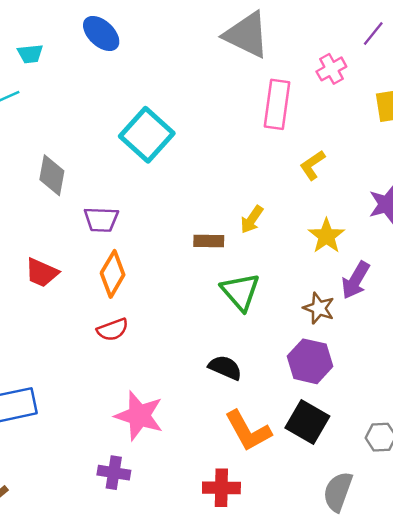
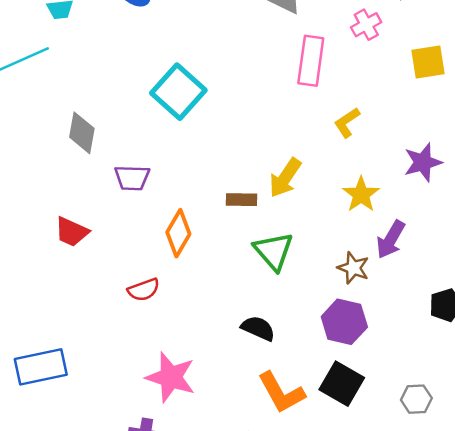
yellow arrow: (252, 220) -> (285, 178), size x1.4
orange diamond: (113, 274) -> (178, 233), moved

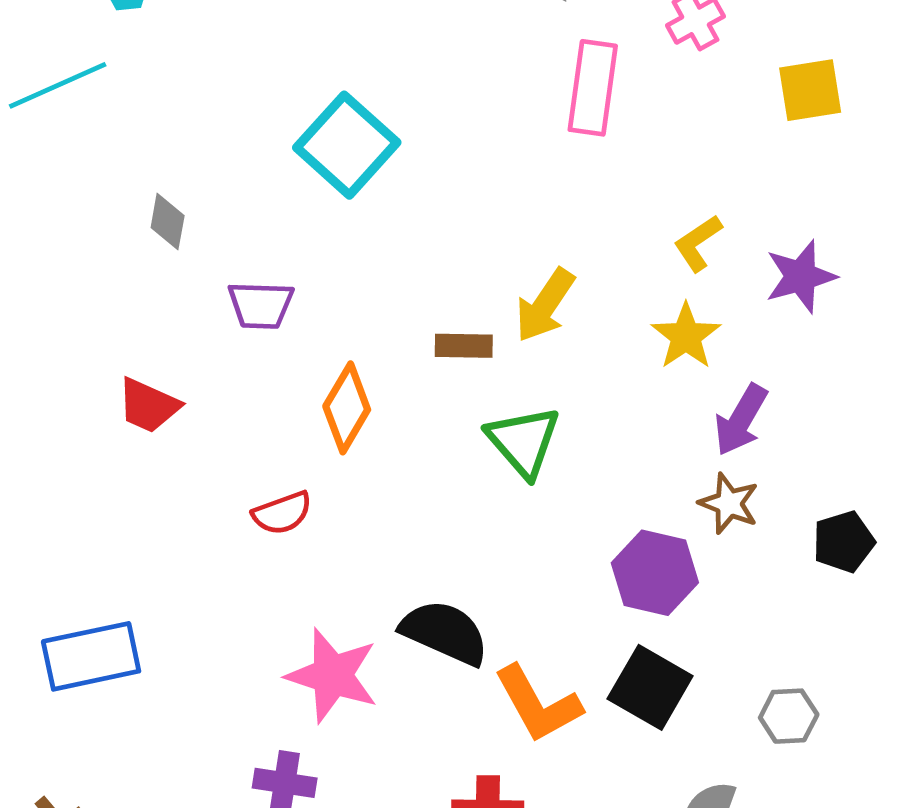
yellow L-shape: (347, 122) -> (698, 243), moved
gray diamond: (82, 133) -> (168, 222), size x0.7
brown star: (353, 268) -> (729, 503), moved
black semicircle: (258, 328) -> (445, 632), moved, size x1.4

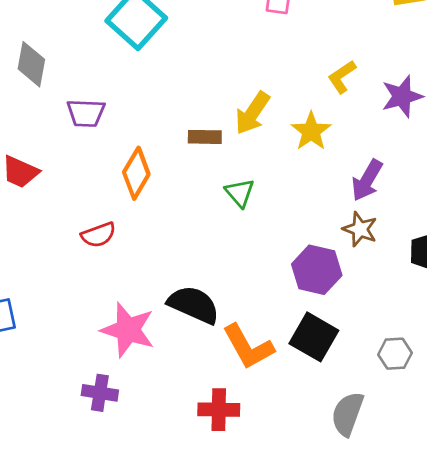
gray diamond: (168, 222) -> (31, 64), size x1.4
yellow star: (686, 336) -> (311, 131), moved
green triangle: (523, 441) -> (240, 193), size x0.7

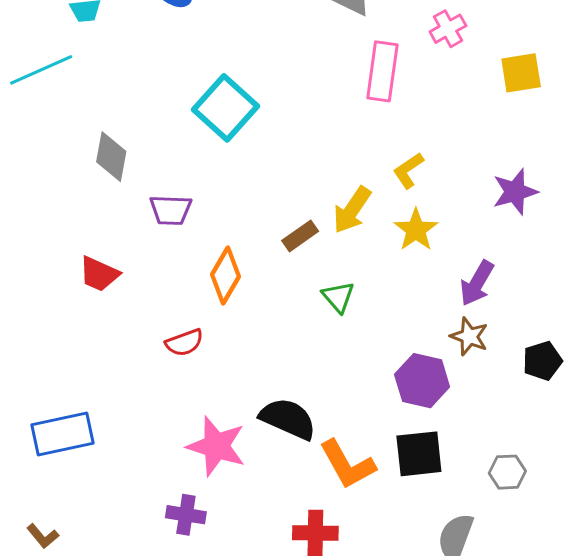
yellow L-shape: (342, 77) -> (408, 170), moved
brown rectangle: (205, 137) -> (300, 236), turned -36
black square: (314, 337) -> (419, 454), turned -36

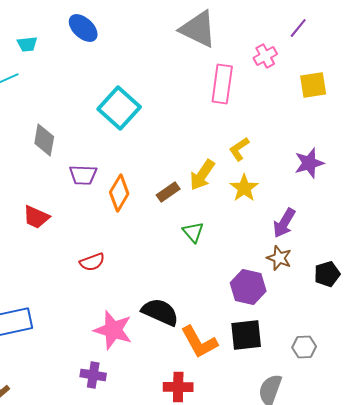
orange diamond: (225, 276) -> (119, 193), moved

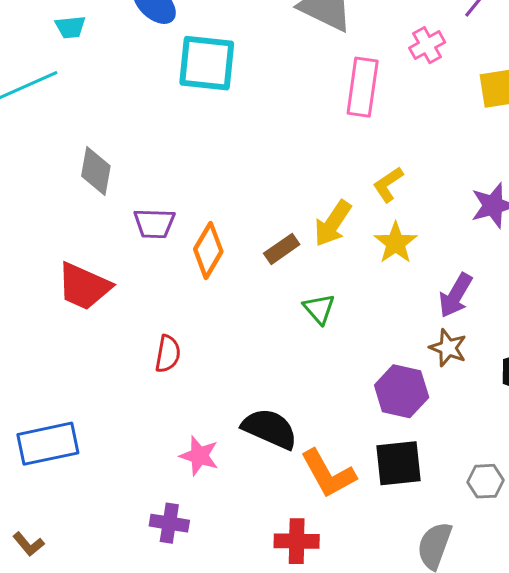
cyan square: (119, 108) -> (207, 63), moved, turned -36
red trapezoid: (36, 217) -> (84, 286), size x1.4
red semicircle: (92, 262) -> (168, 354), turned -60
pink star: (113, 330) -> (199, 456), size x0.7

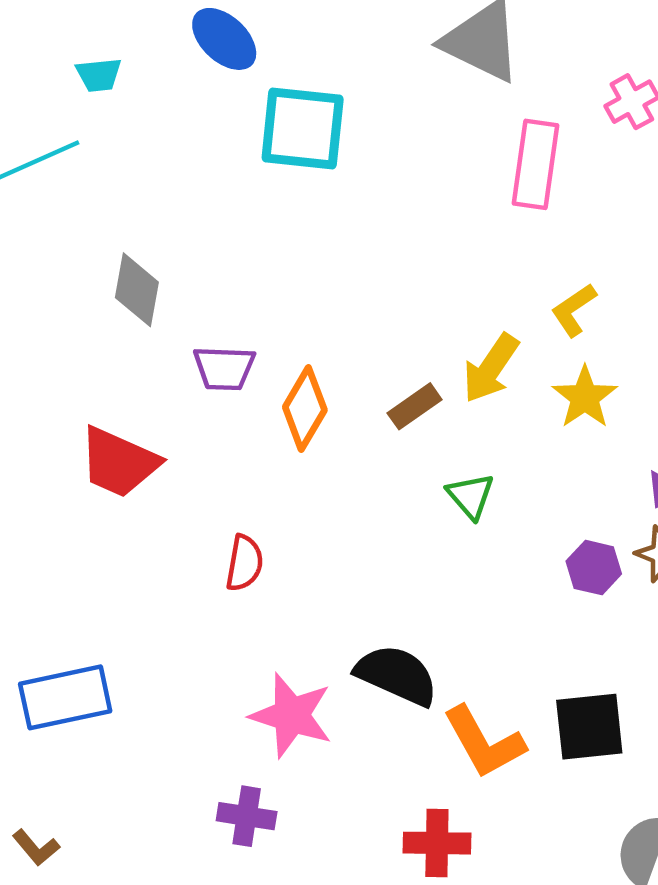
purple hexagon: (402, 391) -> (594, 568), moved, size x0.7
pink star: (199, 456) -> (291, 715), size x1.4

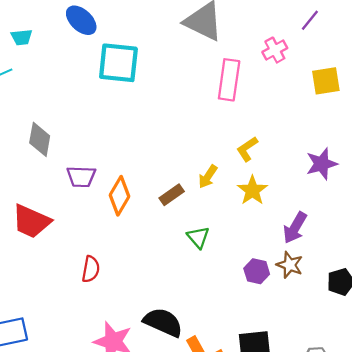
yellow arrow: (491, 368) -> (208, 177), size x0.7

